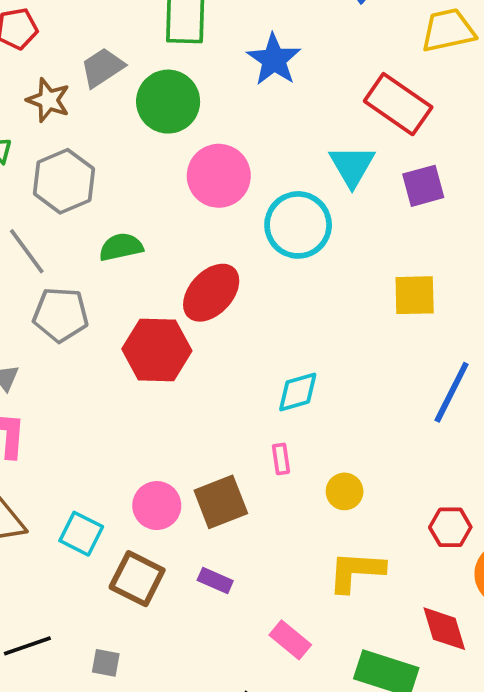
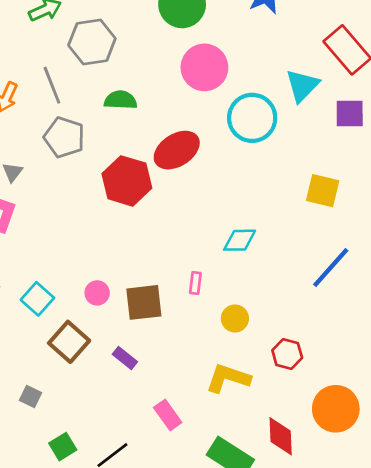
cyan diamond: (298, 392) -> (240, 240), moved
pink circle: (157, 506) -> (97, 293), size x0.7
red hexagon: (450, 527) -> (287, 354), moved

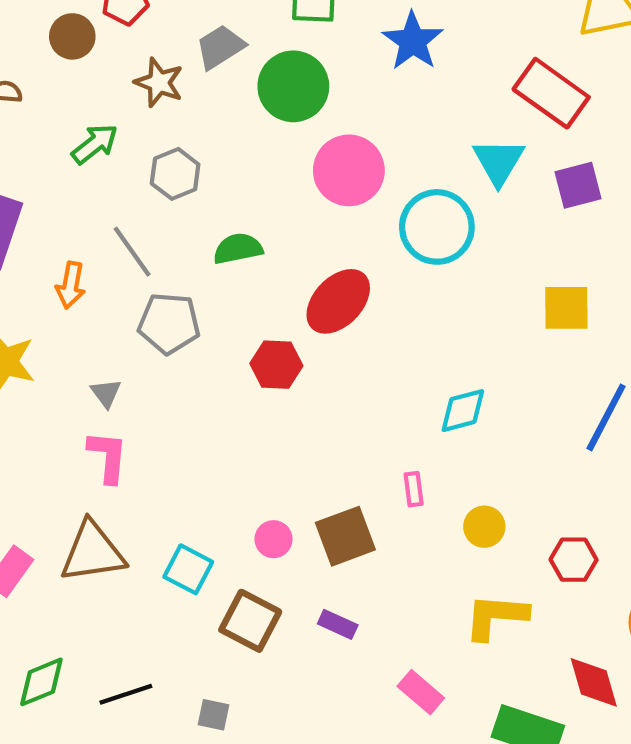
gray hexagon: (92, 42) -> (175, 174), size x0.7
red hexagon: (127, 181) -> (276, 365), size x0.7

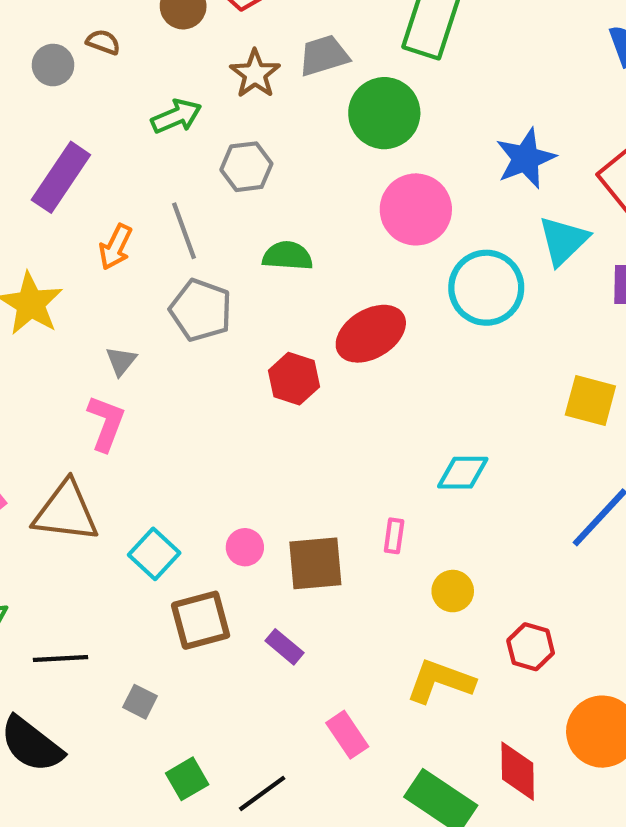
blue star: (413, 41) -> (526, 158), moved
brown square: (250, 621) -> (201, 620), turned 32

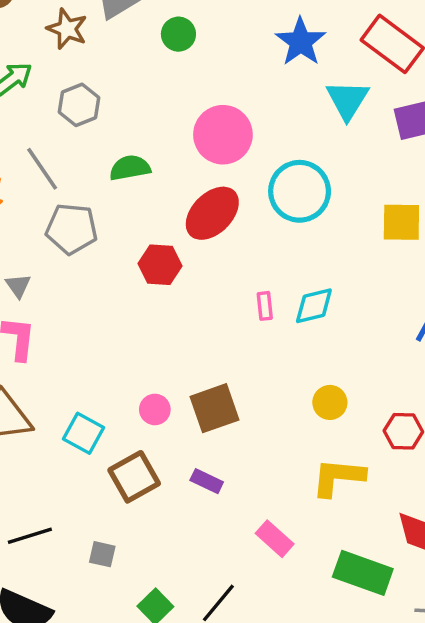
green circle: (384, 113) -> (178, 34), size x0.6
pink circle: (416, 209) -> (223, 135), moved
cyan circle: (486, 288) -> (300, 191), moved
pink rectangle: (394, 536) -> (265, 306), moved

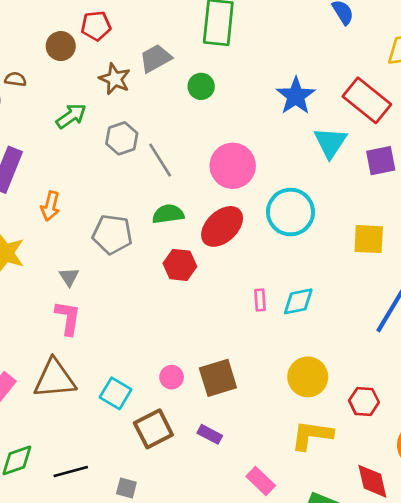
green semicircle: (130, 168) -> (168, 214), moved
gray line: (42, 169) -> (160, 160), moved
yellow circle: (330, 402) -> (308, 377), size x1.5

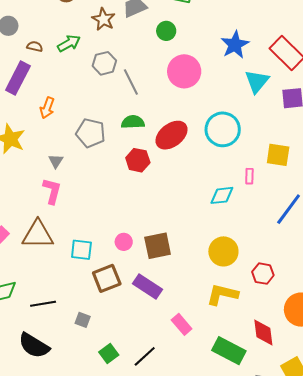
brown semicircle: (15, 79) -> (35, 46), moved
pink circle: (233, 166) -> (184, 71), moved
pink rectangle: (260, 300) -> (249, 176), moved
cyan square: (116, 393) -> (81, 250), turned -30
purple rectangle: (210, 434) -> (148, 286), size x1.6

